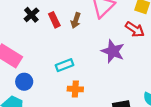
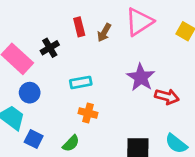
black cross: (31, 15) -> (50, 48), moved
red arrow: (135, 29) -> (167, 97), moved, turned -30

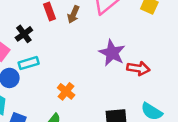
cyan rectangle: (81, 82) -> (29, 63), moved
orange cross: (88, 113) -> (66, 91), turned 30

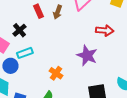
purple star: (112, 53) -> (87, 56), moved
red arrow: (138, 68) -> (105, 30), moved

